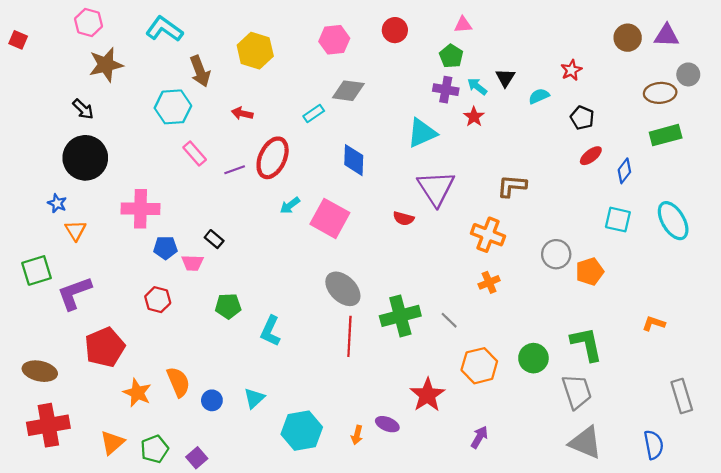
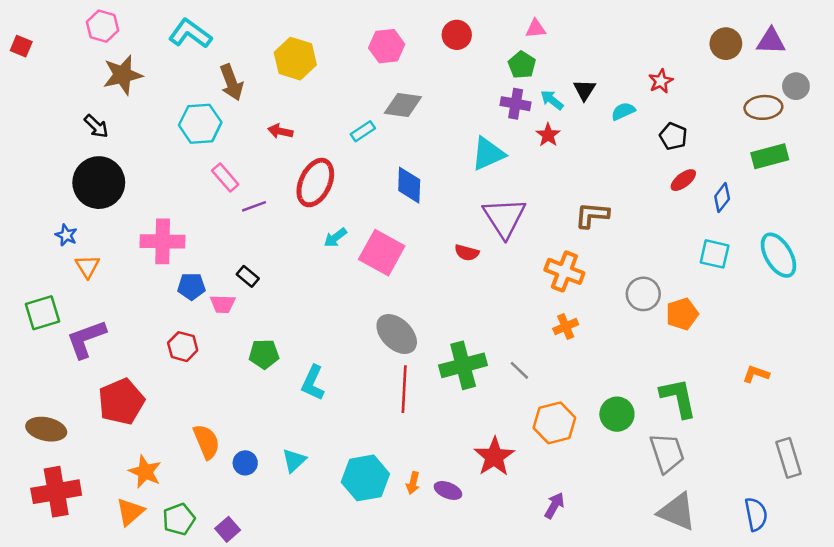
purple line: (235, 170) -> (254, 206), moved
orange star: (137, 393) -> (145, 472), moved
cyan hexagon: (302, 431) -> (365, 478), moved
orange arrow: (357, 435) -> (413, 483), moved

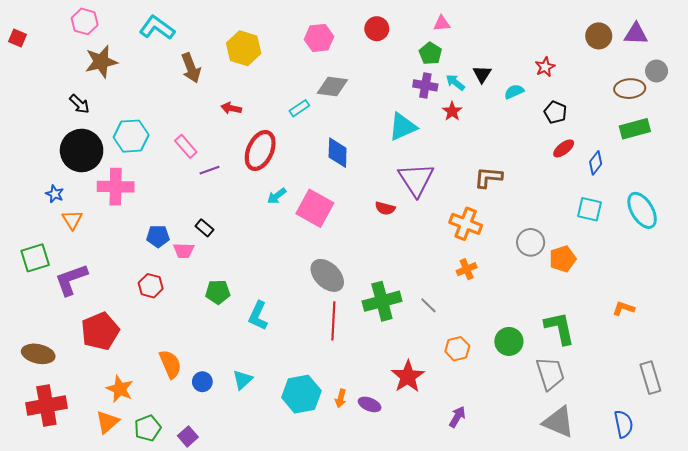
cyan hexagon: (200, 124) -> (131, 136), moved
pink cross: (163, 241) -> (116, 187), moved
orange hexagon: (554, 423) -> (457, 349), size x0.7

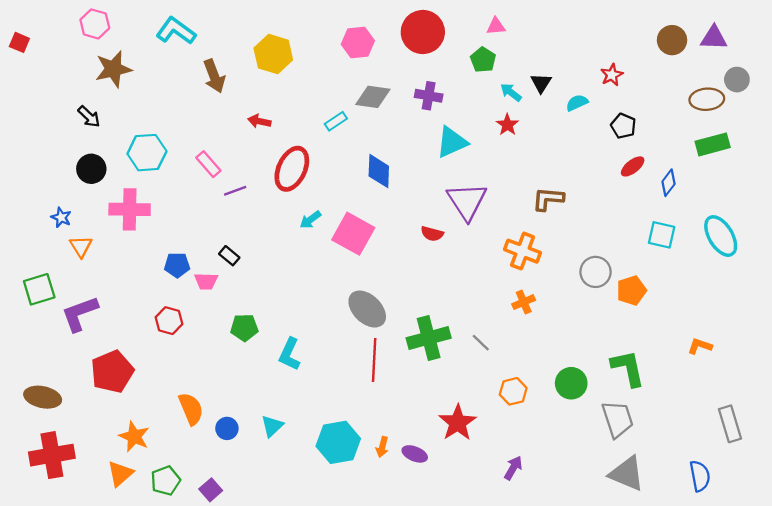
red circle: (377, 29) -> (423, 32), size x1.6
purple cross: (425, 85) -> (429, 96), moved
black circle: (82, 150) -> (91, 169), size x0.6

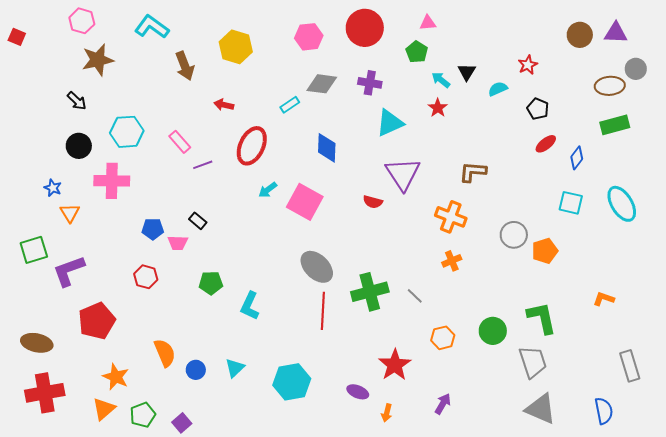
orange arrow: (382, 447) -> (387, 413), moved

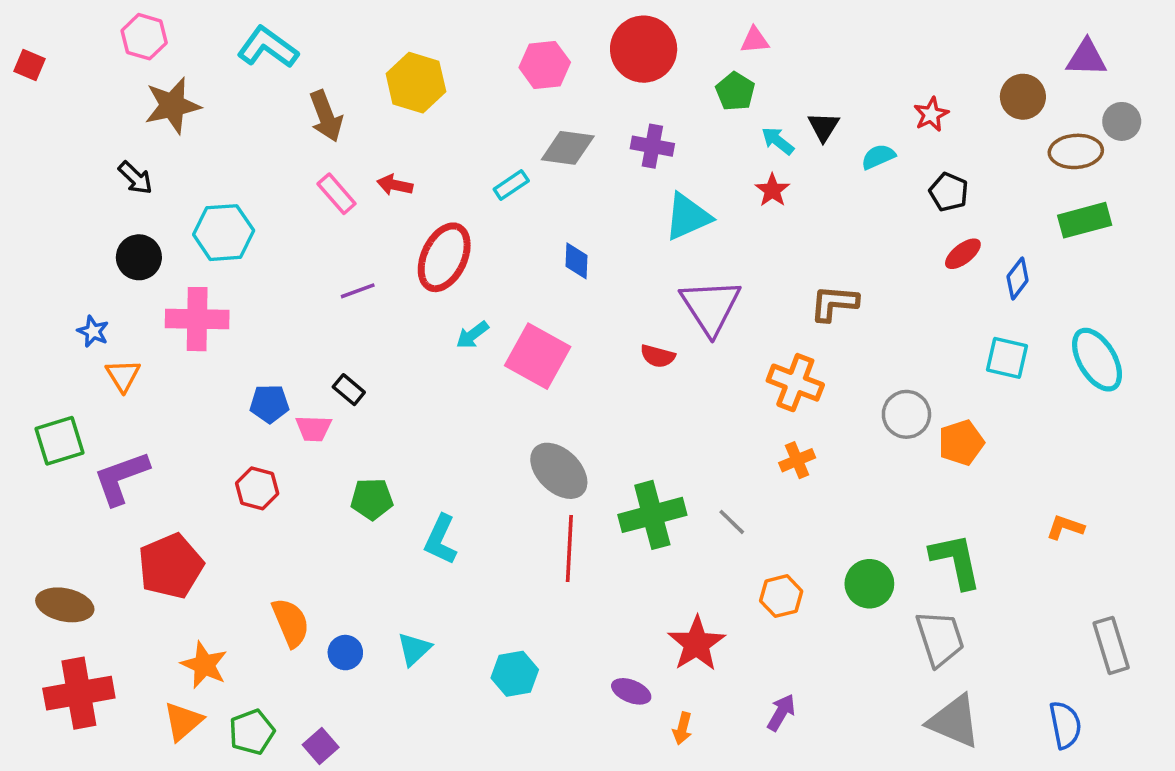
brown circle: (580, 35) -> (1023, 97), moved
pink rectangle: (180, 142) -> (337, 194), moved
blue diamond: (327, 148) -> (576, 261), size x0.7
cyan hexagon: (292, 382) -> (515, 674), size x0.7

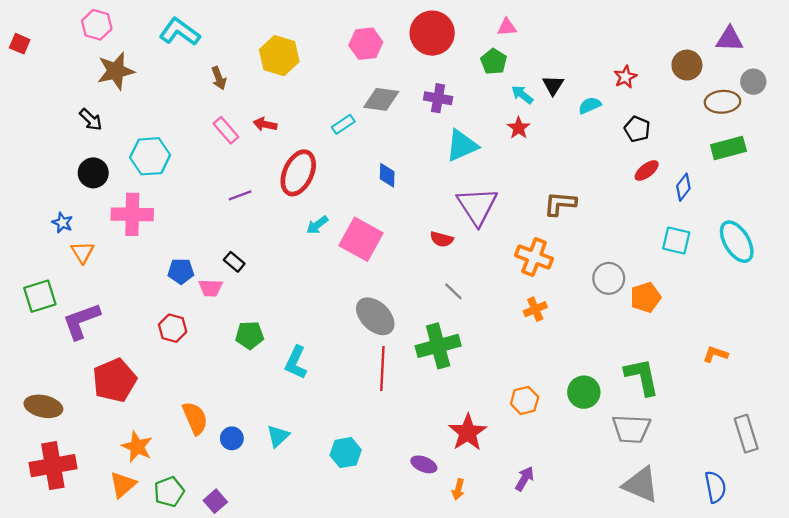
brown arrow: (326, 116) -> (219, 78), size x0.7
gray line: (732, 522) -> (453, 291), moved
gray trapezoid: (940, 638) -> (631, 429), turned 111

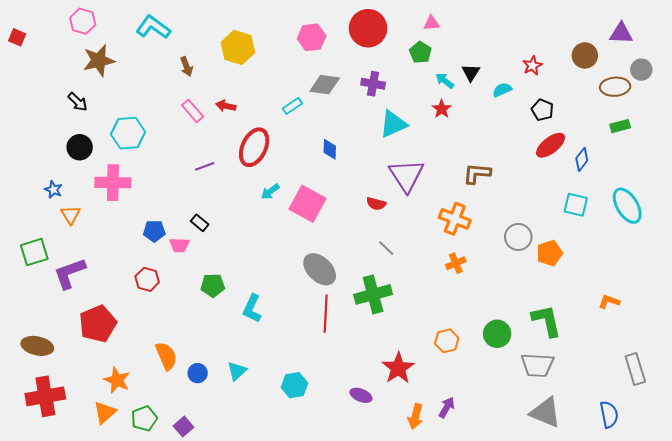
green rectangle: (728, 148) -> (620, 126), size x0.7
red ellipse: (647, 171) -> (551, 145), size x1.4
orange arrow: (458, 489) -> (415, 416), moved, size x1.4

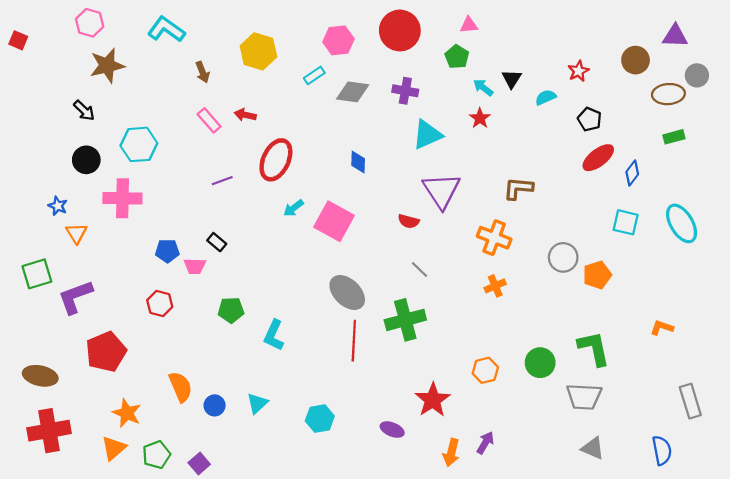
cyan rectangle: (292, 106) -> (314, 75), moved
gray triangle: (546, 412) -> (593, 448), size x0.7

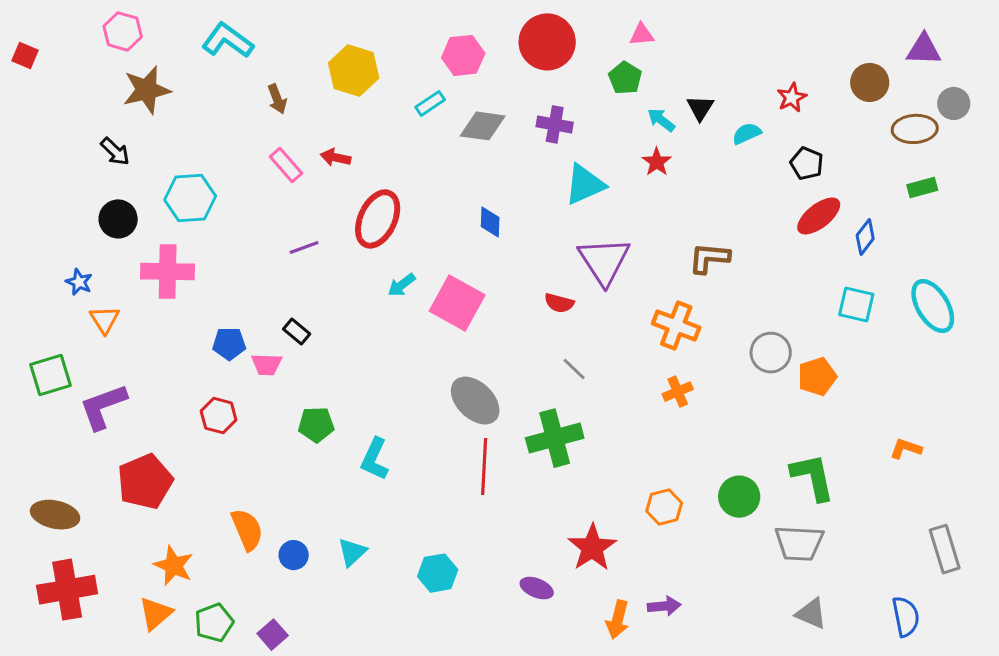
purple arrow: (485, 443) -> (664, 606), turned 55

